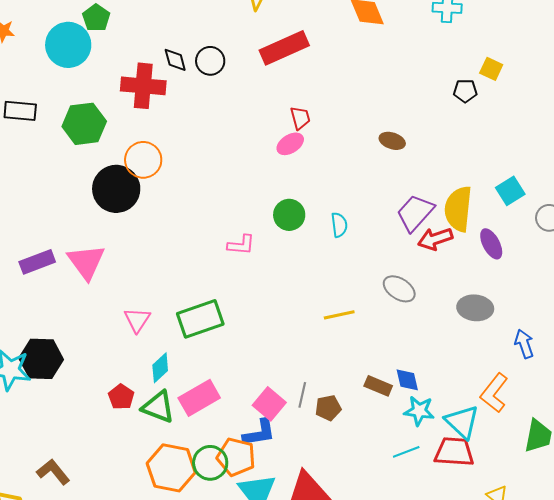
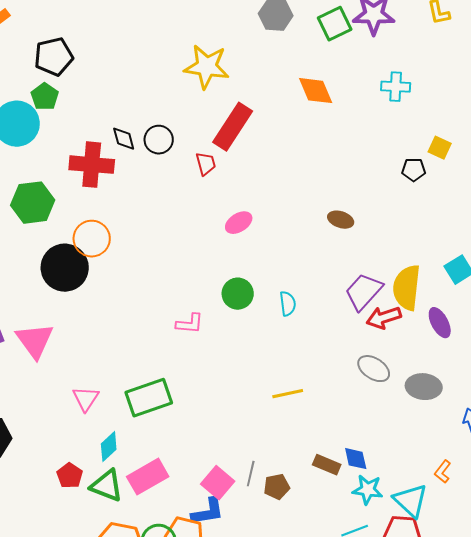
red rectangle: (284, 48) -> (233, 127), turned -33
red trapezoid: (300, 118) -> (206, 164), moved
gray ellipse: (399, 289) -> (374, 369), moved
orange L-shape: (494, 393) -> (443, 472), size x0.6

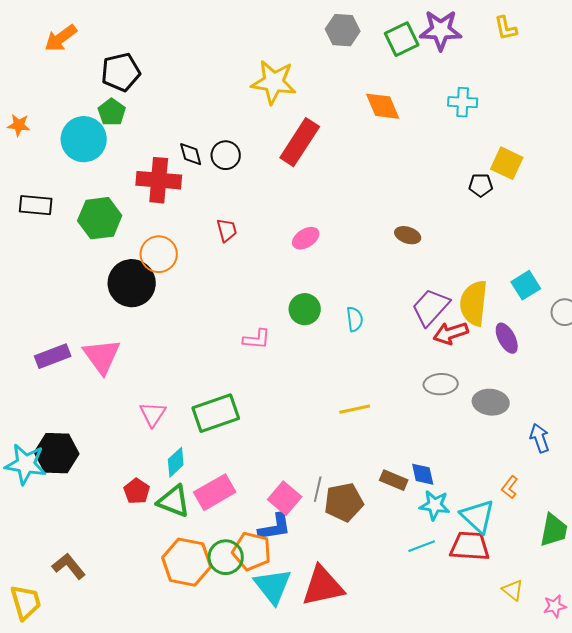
yellow square: (440, 148) -> (507, 163), size x1.4
red trapezoid: (206, 164) -> (227, 230), moved
gray ellipse: (374, 369) -> (441, 384), turned -36
brown pentagon: (277, 487) -> (344, 502), size x1.5

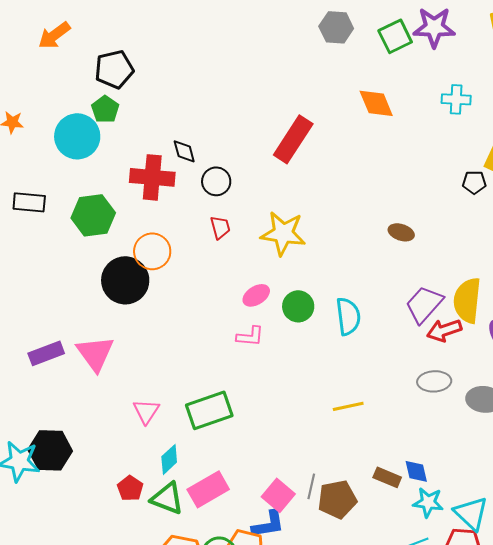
yellow star: (274, 82) -> (283, 233), moved
black circle: (226, 155) -> (216, 181), moved
pink ellipse: (306, 238) -> (256, 295), moved
cyan semicircle: (355, 319) -> (348, 316), size x1.5

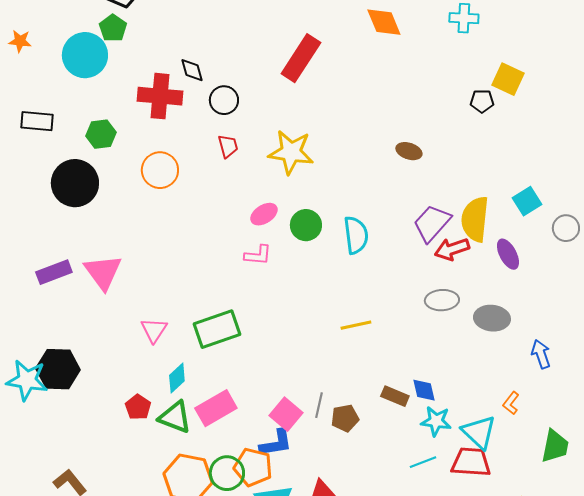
green hexagon: (93, 215) -> (101, 134), size x0.7
black circle: (125, 280) -> (75, 183), moved
brown pentagon: (337, 499) -> (345, 418), size x0.7

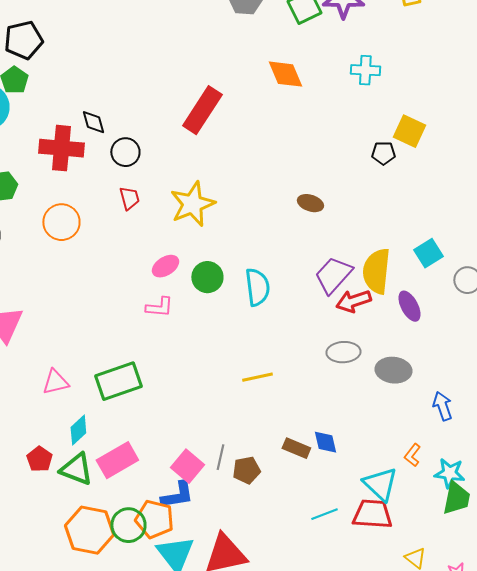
yellow star: (291, 152) -> (192, 204), turned -30
pink triangle: (154, 330) -> (55, 382), turned 44
cyan star: (436, 421) -> (449, 473), moved

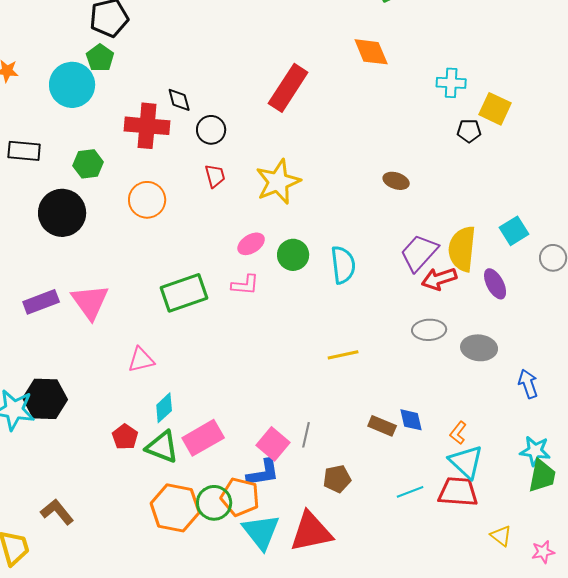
cyan cross: (365, 70) -> (451, 83), moved
green rectangle: (118, 381) -> (184, 293), moved
orange L-shape: (412, 455) -> (458, 433), moved
brown pentagon: (246, 470) -> (337, 479), moved

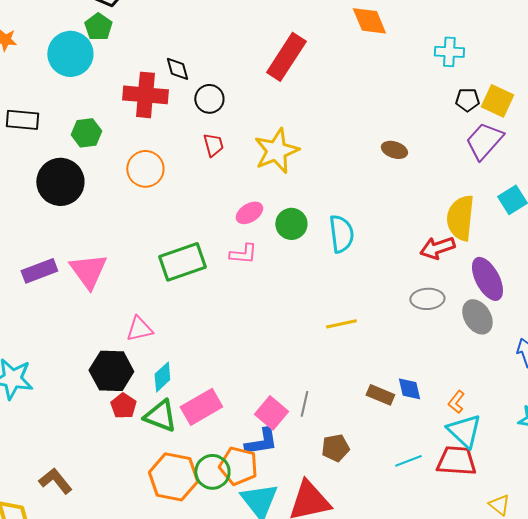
yellow square: (495, 109) -> (497, 101), moved
purple trapezoid: (419, 253) -> (484, 141), moved
purple ellipse: (495, 284) -> (487, 279), moved, size x1.4
gray ellipse: (479, 348) -> (477, 317), turned 52
black hexagon: (45, 399) -> (111, 371), moved

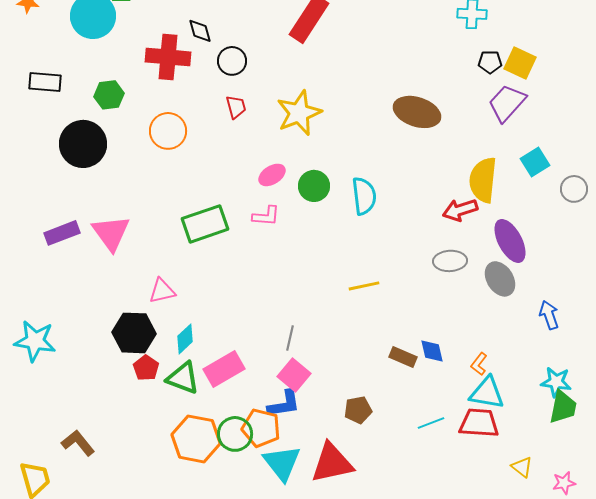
brown ellipse: (394, 150) -> (417, 112), size x1.8
gray line: (304, 404) -> (290, 338), moved
cyan triangle: (464, 431) -> (487, 393), turned -33

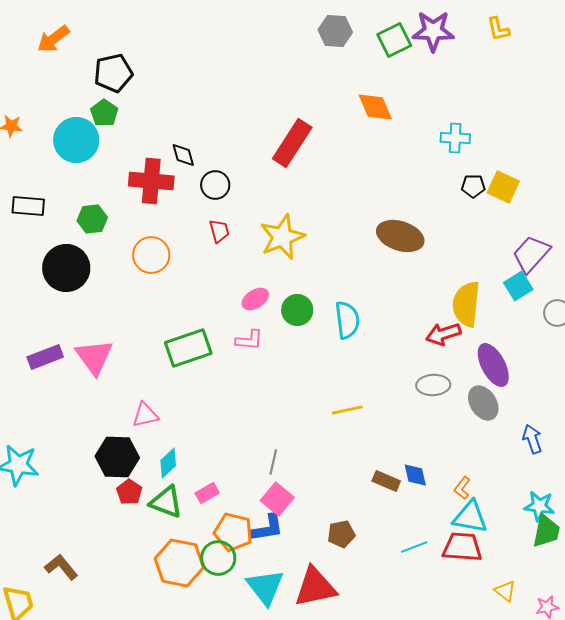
purple trapezoid: (507, 103) -> (531, 254), moved
pink rectangle: (224, 369) -> (207, 493), size x0.6
orange pentagon: (261, 428) -> (233, 532), moved

